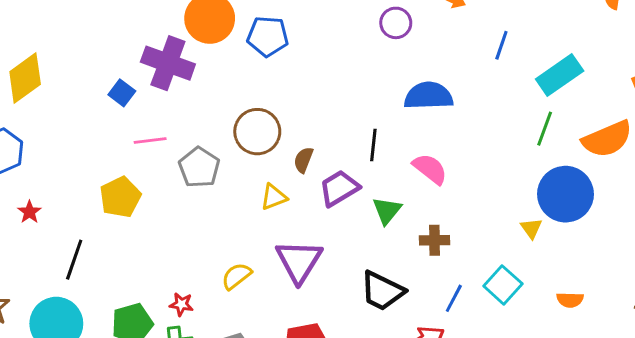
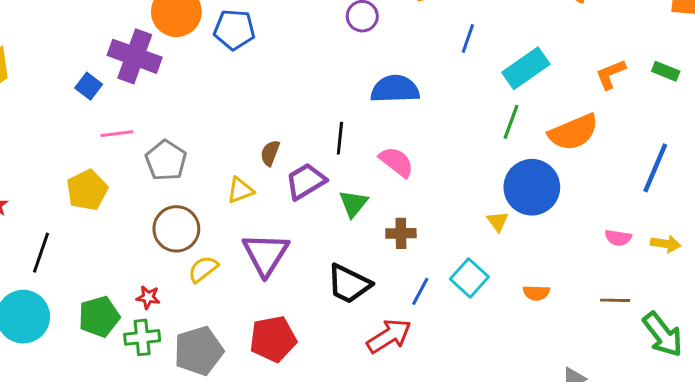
brown circle: (257, 132) -> (176, 229), moved

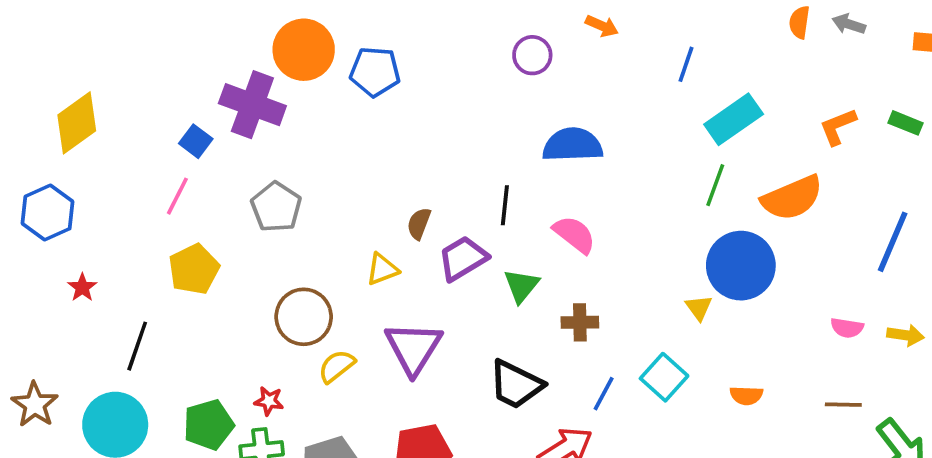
blue line: (468, 38) -> (686, 64), moved
pink line: (117, 134) -> (177, 196), moved, turned -56
gray pentagon: (166, 160) -> (276, 207), moved

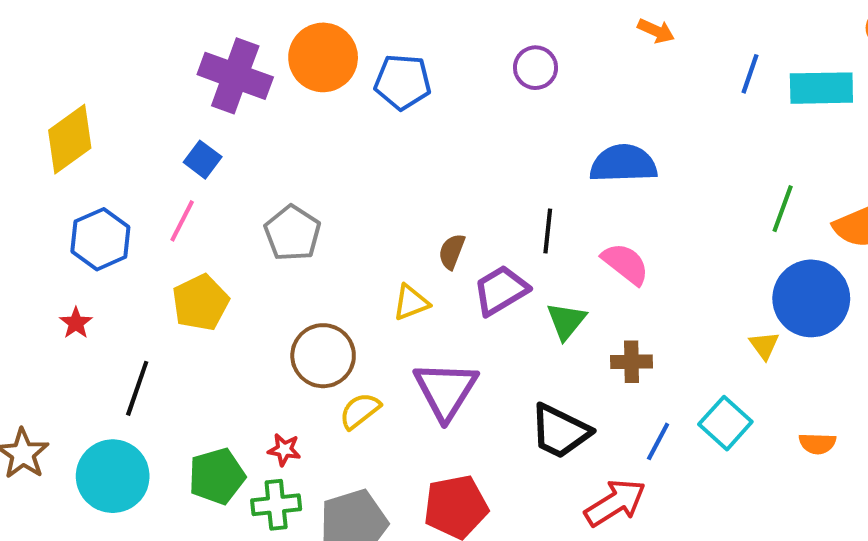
purple circle: (532, 55) -> (535, 68), moved
purple cross: (252, 105) -> (235, 76), moved
cyan rectangle: (734, 119) -> (821, 88), moved, turned 34
blue hexagon: (48, 213) -> (100, 239), moved

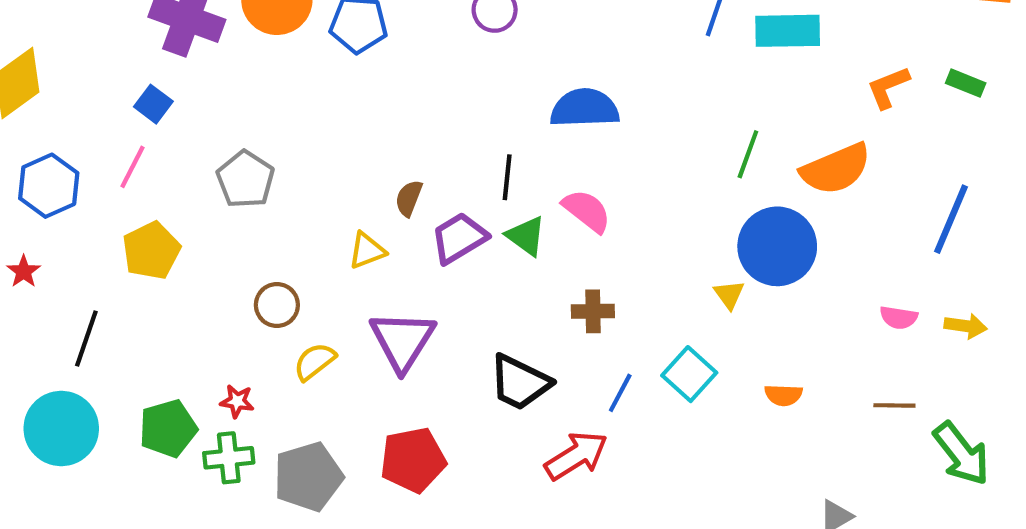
green triangle: (566, 321) -> (526, 236), moved, turned -33
brown circle: (323, 356) -> (277, 305), size x0.7

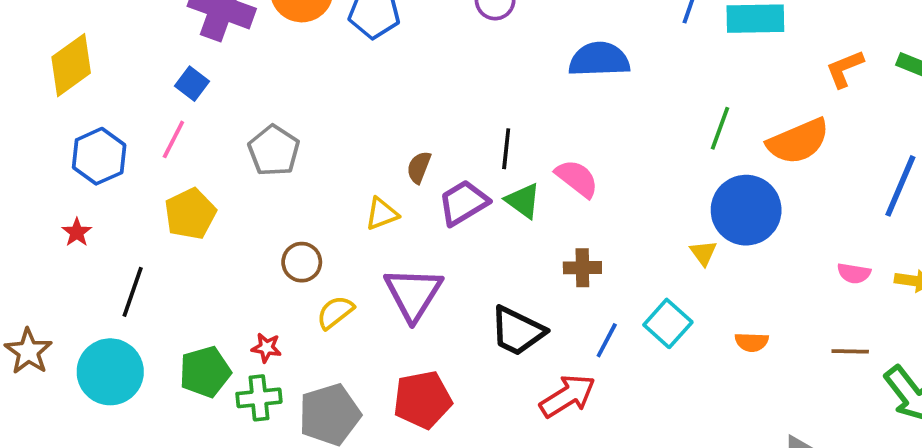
blue semicircle: (585, 108) -> (599, 59), moved

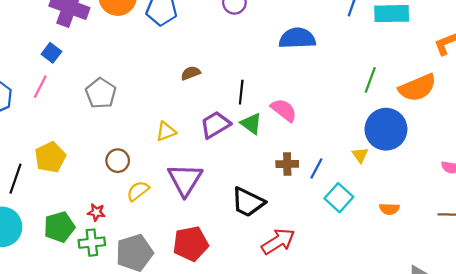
brown semicircle: (419, 167) -> (191, 73), moved, turned 48
yellow pentagon: (190, 214) -> (50, 157), moved
blue line: (607, 340) -> (316, 168), moved

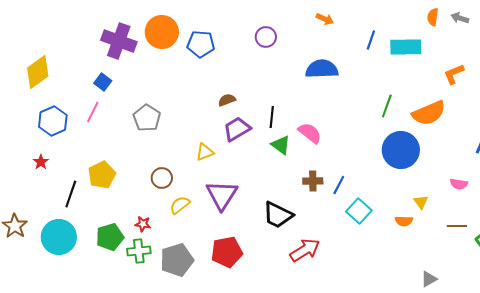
purple trapezoid: (215, 125) -> (237, 129), moved
yellow triangle: (360, 155) -> (421, 202), moved

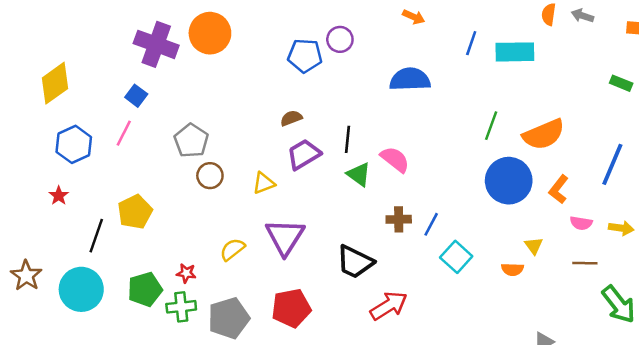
blue pentagon: (201, 44) -> (305, 56), moved
orange L-shape: (454, 74) -> (559, 189), moved, turned -30
brown circle: (162, 178) -> (210, 176), moved
brown line: (457, 226) -> (585, 263), moved

